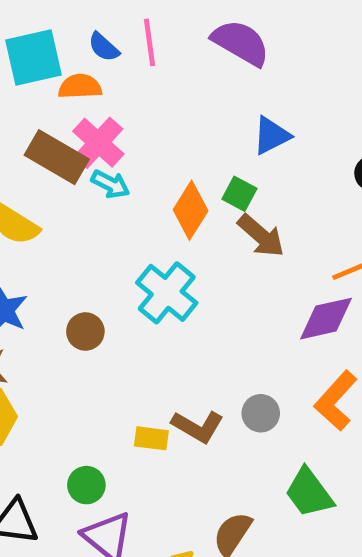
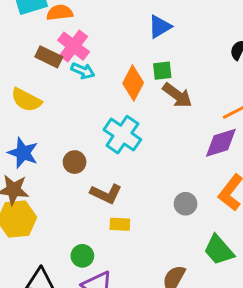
blue triangle: (271, 136) -> (160, 27), moved
brown rectangle: (57, 157) -> (49, 57), size x0.7
green square: (239, 194) -> (162, 71), turned -30
brown L-shape: (198, 427) -> (106, 194), moved

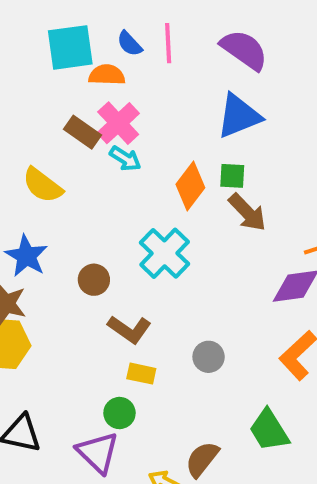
blue triangle: (160, 27) -> (239, 116), size x1.4
gray circle: (186, 204) -> (209, 357), moved
green circle: (82, 256) -> (119, 413), moved

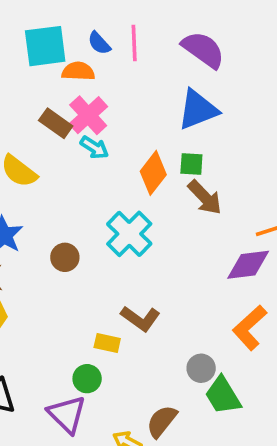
brown L-shape: (129, 329) -> (140, 319), moved
gray circle: (209, 357) -> (201, 368), moved

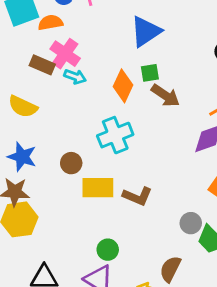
cyan cross: (129, 234) -> (115, 135), turned 36
yellow rectangle: (107, 343) -> (98, 188), moved, size x1.6

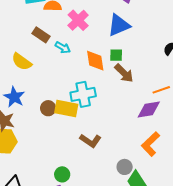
pink cross: (65, 54) -> (78, 20), moved
orange diamond: (123, 86) -> (95, 61), turned -45
yellow rectangle: (98, 188) -> (66, 108), moved

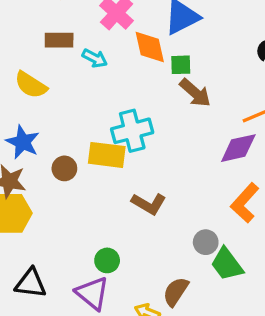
brown rectangle: (41, 35) -> (59, 40), turned -30
orange diamond: (95, 61) -> (150, 47), moved
brown circle: (48, 108) -> (64, 168), moved

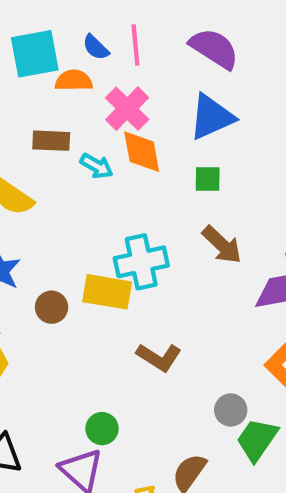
orange diamond: (150, 47) -> (142, 152), moved
brown arrow: (195, 93) -> (222, 245), moved
green trapezoid: (227, 264) -> (257, 440), turned 69

